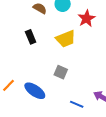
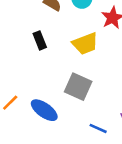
gray square: (61, 72) -> (78, 87), size x1.5

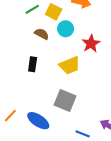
black rectangle: (40, 40) -> (33, 64), turned 32

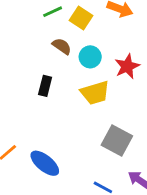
cyan circle: (66, 29) -> (90, 57), moved
gray square: (65, 101) -> (117, 141), moved

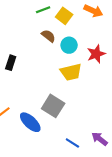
black rectangle: (45, 86) -> (11, 63), moved
gray square: (117, 141) -> (53, 106), moved

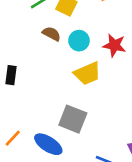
red star: (96, 54) -> (114, 45), turned -30

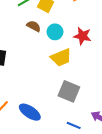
gray square: (73, 119) -> (69, 91), moved

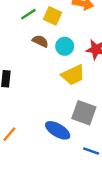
blue ellipse: (30, 112) -> (58, 130), moved

